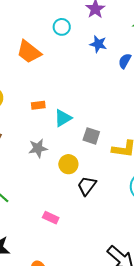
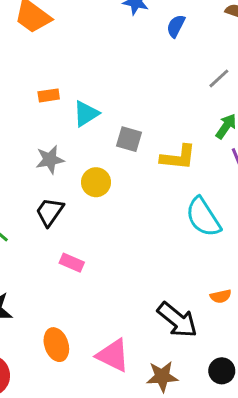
black trapezoid: (87, 186) -> (50, 212), moved

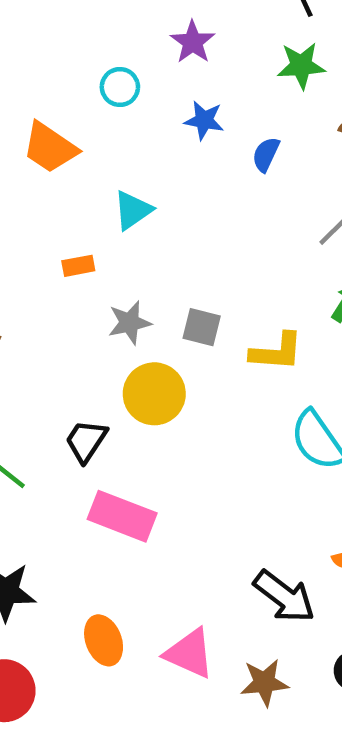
cyan triangle: (86, 114) -> (133, 210), moved
gray star: (50, 160) -> (130, 323), moved
yellow circle: (96, 182) -> (154, 394), size x1.4
pink rectangle: (72, 263) -> (122, 516), size x1.8

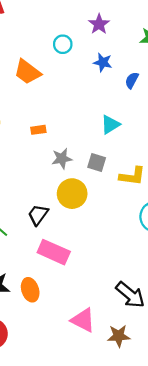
cyan triangle: (133, 210) -> (110, 125), moved
orange ellipse: (104, 640) -> (30, 290), moved

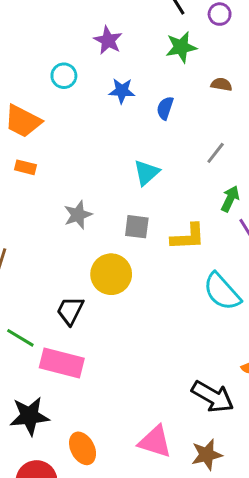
orange rectangle: (38, 130) -> (25, 167), moved, turned 32
gray star: (62, 159) -> (78, 215), moved
pink rectangle: (54, 252) -> (62, 363), moved
orange ellipse: (30, 290) -> (83, 448), moved

